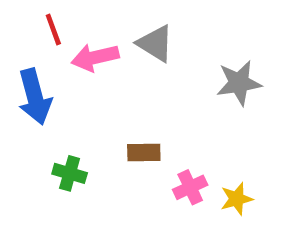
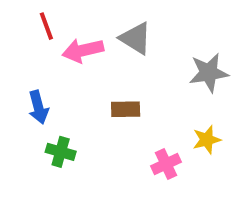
blue arrow: (35, 97) -> (38, 107), moved, size x0.7
brown rectangle: (144, 152) -> (126, 109), moved
yellow star: (237, 199) -> (207, 140), moved

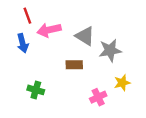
gray triangle: (136, 38) -> (85, 36), moved
gray star: (209, 73) -> (110, 50), moved
blue arrow: (38, 107) -> (23, 43), moved

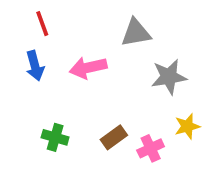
pink arrow: (49, 30) -> (88, 68), moved
gray triangle: (85, 36) -> (136, 33), moved, turned -42
brown rectangle: (74, 65) -> (114, 137), moved, turned -35

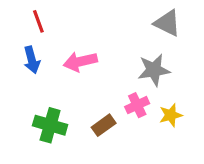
gray triangle: (136, 33) -> (167, 23), moved, turned 36
green cross: (55, 137) -> (50, 125), size x1.4
pink cross: (151, 148) -> (137, 105), moved

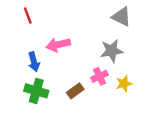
blue arrow: (32, 60) -> (34, 62), moved

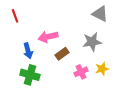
red line: (28, 15) -> (15, 16), moved
pink cross: (100, 76) -> (81, 72), moved
brown rectangle: (75, 91) -> (62, 54), moved

